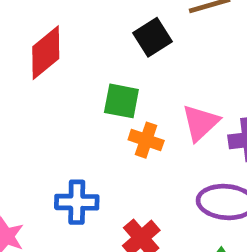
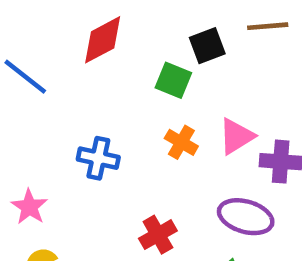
green square: (121, 101) -> (173, 80), moved
blue cross: (77, 202) -> (98, 158), moved

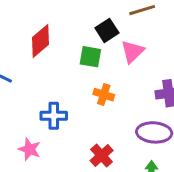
pink triangle: (236, 136) -> (132, 52), moved
pink star: (29, 207) -> (30, 149), moved

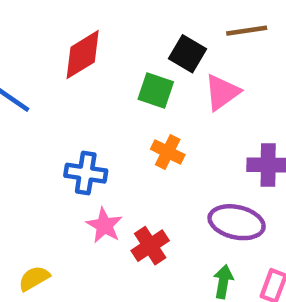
black square: (107, 30) -> (188, 54), turned -35
pink star: (30, 149) -> (104, 225), moved

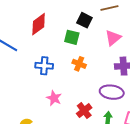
pink triangle: (222, 92) -> (113, 38), moved
blue cross: (86, 173) -> (44, 66), moved
red cross: (150, 246) -> (84, 111), moved

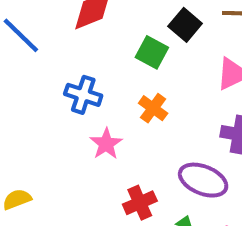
pink star: (54, 98) -> (106, 144), moved

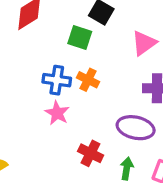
blue cross: (83, 95) -> (57, 80), moved
red cross: (140, 203) -> (91, 153), turned -30

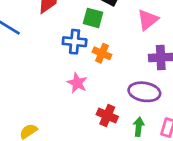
blue cross: (57, 80) -> (75, 42), moved

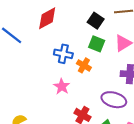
green square: (93, 18) -> (97, 44), moved

